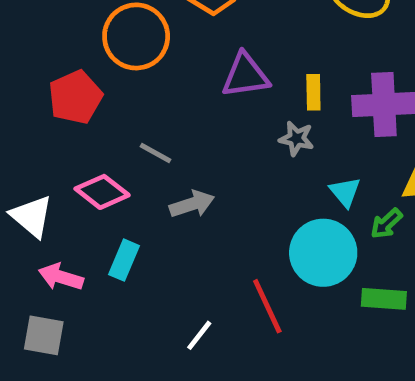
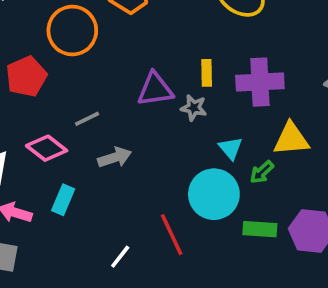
purple triangle: (245, 75) -> (155, 89), moved
gray line: (156, 153) -> (87, 119), turned -55

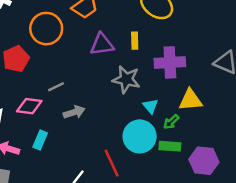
yellow rectangle: (207, 73) -> (135, 41), moved
purple triangle: (155, 89) -> (102, 44), moved
gray star: (194, 108) -> (126, 79), size x1.6
pink diamond: (47, 148) -> (29, 106), turned -30
green rectangle: (260, 229) -> (170, 146), moved

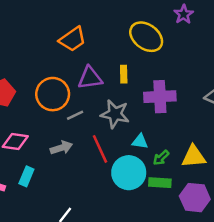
orange circle: (46, 29) -> (53, 94), moved
gray line: (56, 87) -> (75, 115), moved
yellow triangle: (191, 100) -> (194, 156), moved
cyan triangle: (150, 106) -> (140, 141), turned -42
red line: (112, 163) -> (100, 149), moved

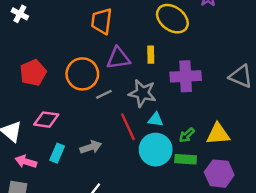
orange trapezoid: (73, 39) -> (102, 21), turned 132
cyan triangle: (140, 141) -> (156, 120), moved
gray arrow: (61, 148) -> (91, 147), moved

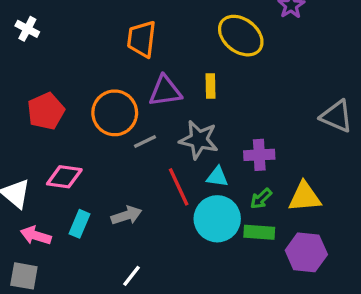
purple cross: (186, 76) -> (259, 155), moved, size x0.7

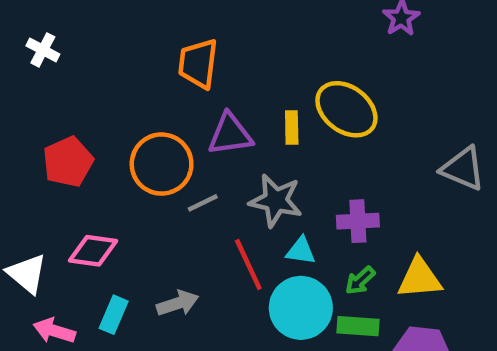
yellow ellipse: (241, 36) -> (346, 109), moved

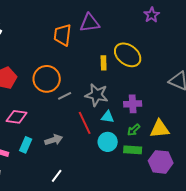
purple triangle: (230, 134) -> (90, 23), moved
cyan circle: (301, 308) -> (108, 142), size x0.7

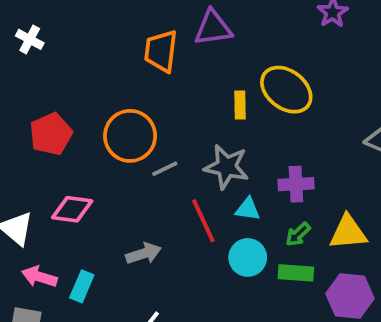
cyan rectangle: (26, 145) -> (82, 286), moved

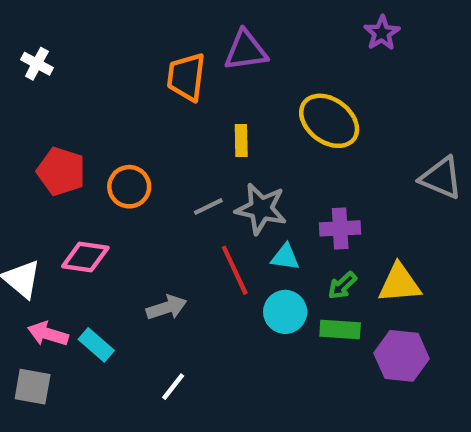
yellow rectangle: (240, 105) -> (241, 141), moved
red pentagon: (51, 134) -> (61, 171), turned -30
orange circle: (130, 136) -> (129, 187), moved, size x0.7
gray line: (165, 169) -> (208, 206), moved
cyan rectangle: (82, 286) -> (96, 345), turned -72

